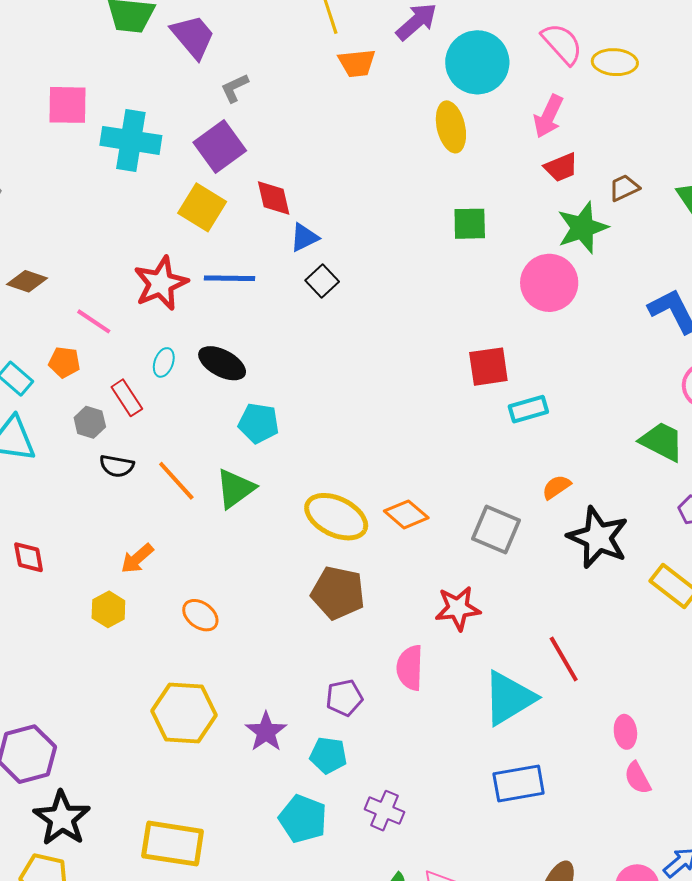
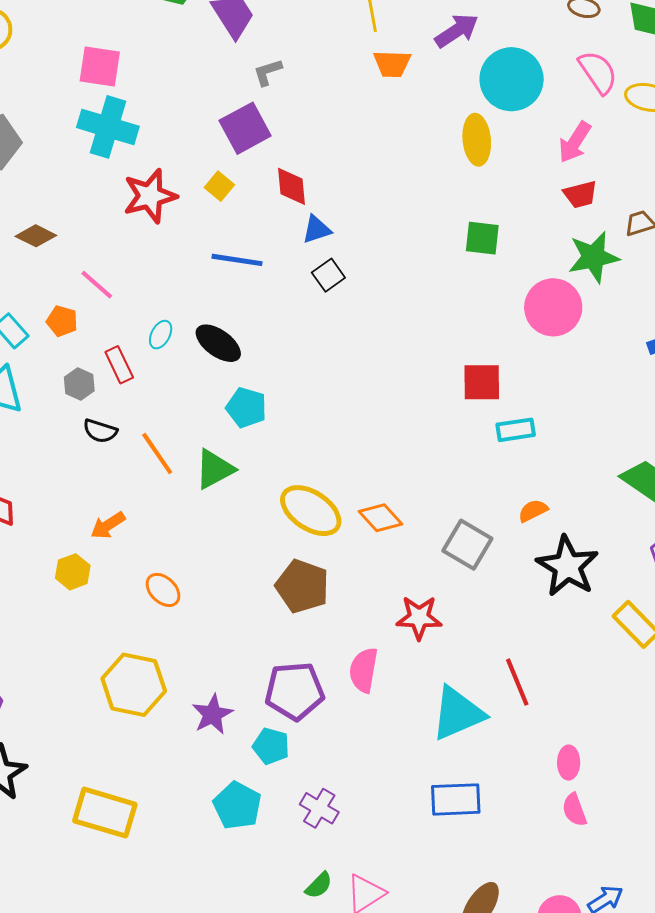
cyan cross: (131, 140) -> (108, 127), moved
yellow square: (202, 207) -> (219, 186), size x0.6
red star: (161, 283) -> (150, 196), moved
purple pentagon: (344, 698) -> (295, 691), size x1.6

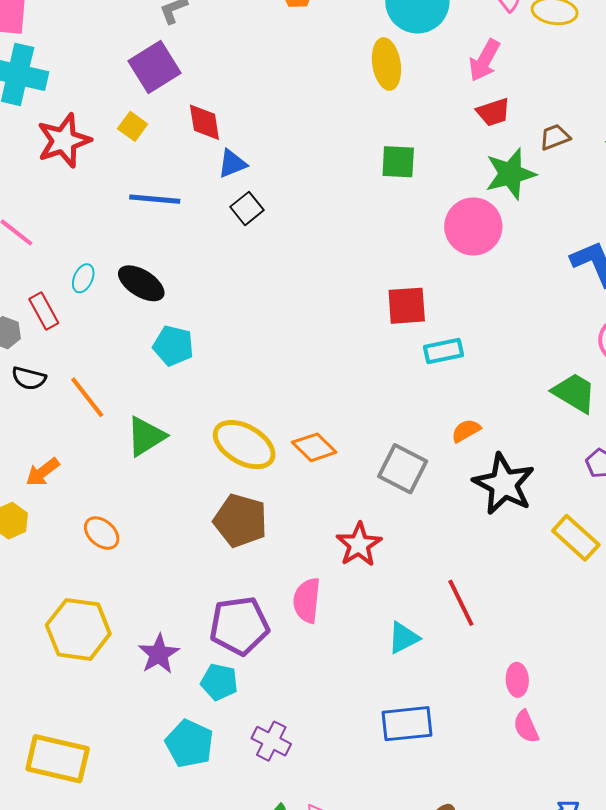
green triangle: (215, 469) -> (146, 436), moved
red star: (419, 618) -> (359, 545), turned -30
cyan triangle: (458, 713) -> (403, 638), size x0.6

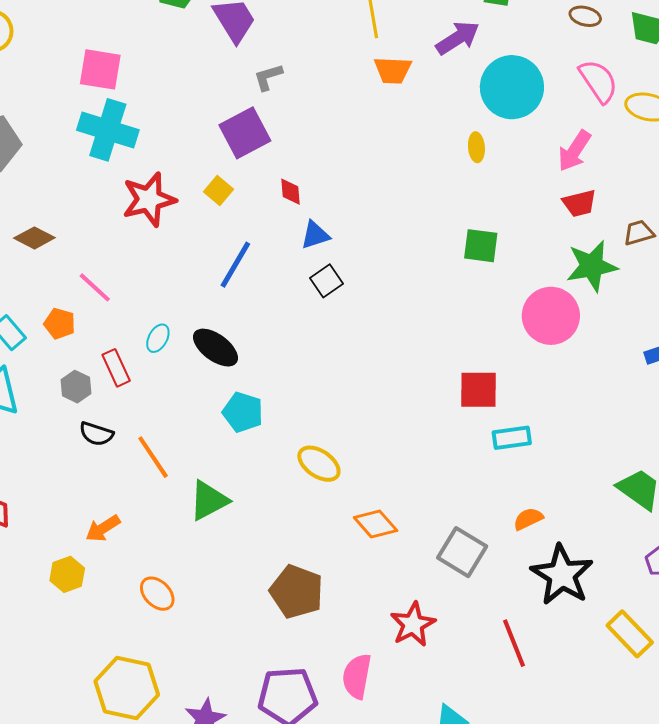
yellow ellipse: (386, 64) -> (476, 147), size x0.6
red diamond: (204, 122) -> (291, 192), size x0.7
blue line: (155, 199) -> (235, 265), turned -69
yellow ellipse: (244, 445) -> (319, 464), moved, size x0.7
red line: (461, 603) -> (514, 643), moved

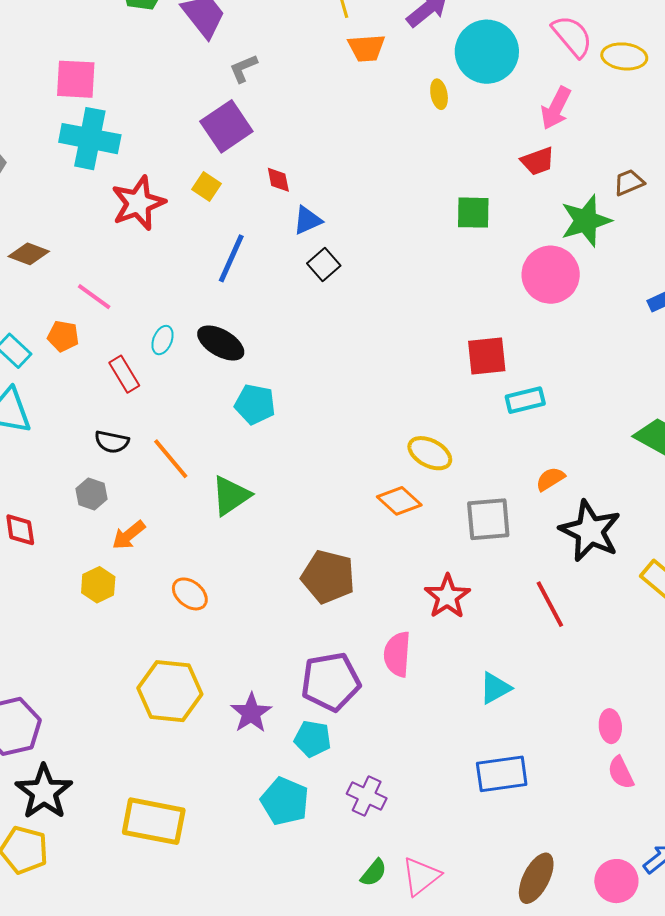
yellow ellipse: (476, 147) -> (439, 94), moved
red trapezoid: (579, 203) -> (538, 161), moved
gray hexagon: (76, 387) -> (91, 494), moved
yellow ellipse: (319, 464) -> (430, 453), moved
gray square: (462, 552) -> (488, 519), turned -30

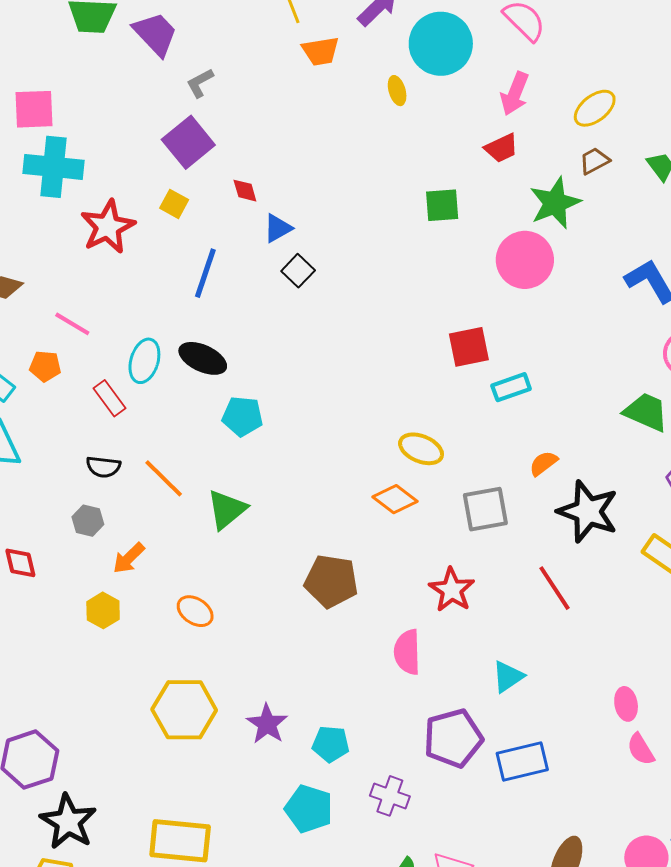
yellow ellipse: (624, 56) -> (595, 108), moved, turned -39
cyan ellipse: (163, 340) -> (144, 361), size x1.5
purple pentagon: (331, 682) -> (453, 738), moved

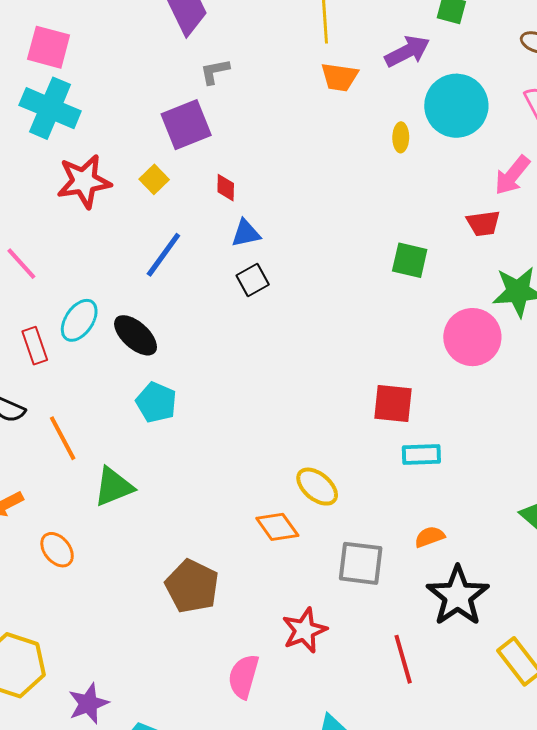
orange ellipse: (195, 611) -> (57, 550), moved

